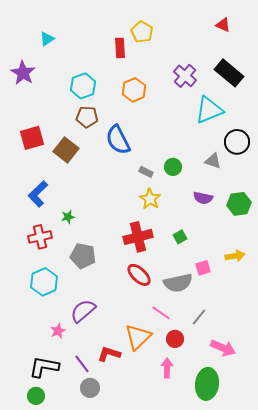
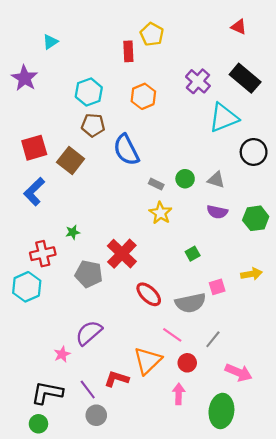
gray triangle: (213, 161) -> (216, 180), moved
blue L-shape: (38, 194) -> (34, 192), moved
red cross: (138, 237) -> (122, 254), moved, turned -32
cyan hexagon: (44, 282) -> (27, 287), moved

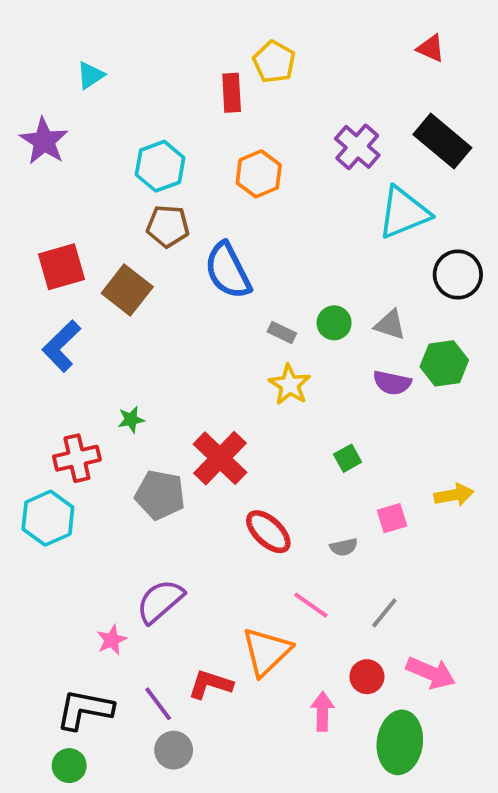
green hexagon: (256, 218) -> (444, 363), moved
gray semicircle: (190, 303) -> (344, 547), size x0.5
red circle: (187, 363) -> (367, 677), moved

